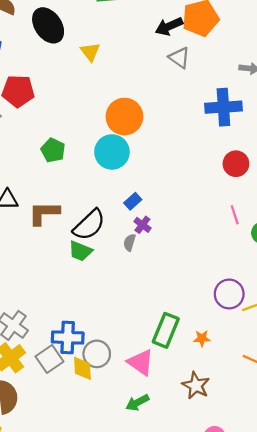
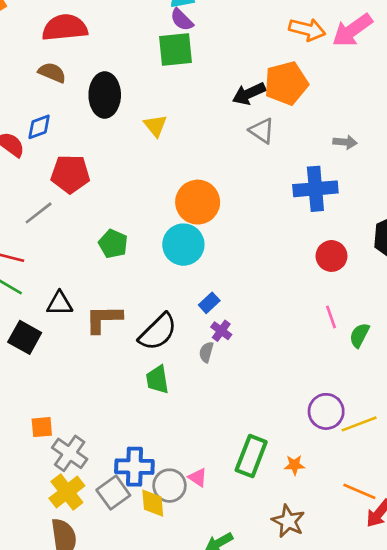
black ellipse: (48, 25) -> (105, 95), turned 36
green trapezoid: (80, 251) -> (157, 380), moved, turned 60
pink triangle: (141, 362) -> (198, 477), moved, size x0.6

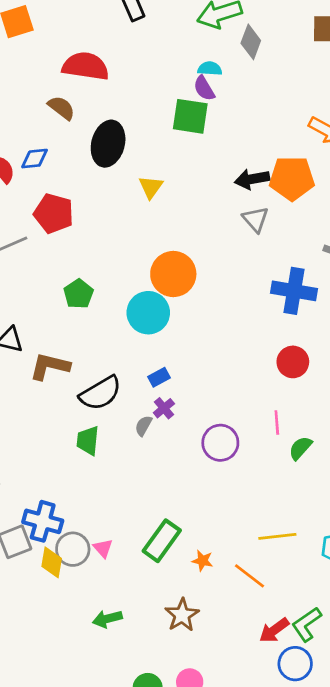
purple circle: (326, 411) -> (220, 443), moved
orange line: (359, 491) -> (250, 576), moved

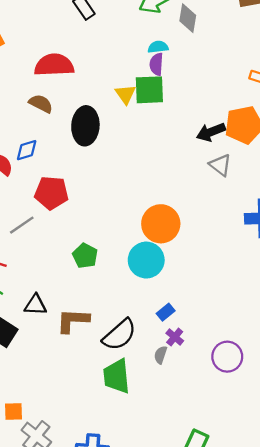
purple semicircle: (204, 88) -> (156, 64), turned 45
yellow triangle: (151, 187) -> (125, 94), moved
green trapezoid: (88, 441) -> (117, 376), size x1.4

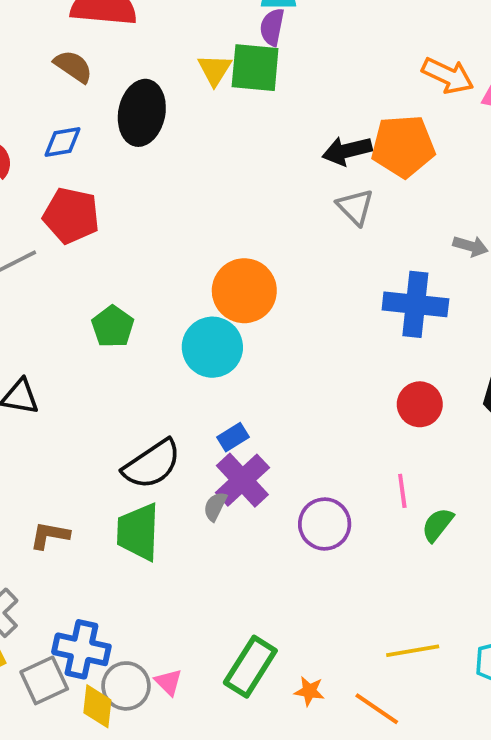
blue diamond: (27, 150) -> (63, 142), moved
brown L-shape: (73, 321) -> (50, 535), moved, size x0.7
purple cross: (175, 337) -> (242, 480), size x1.8

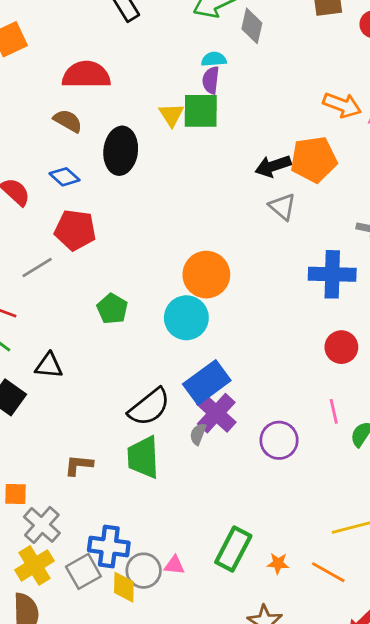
blue diamond: (63, 142) -> (64, 177), turned 56
blue rectangle: (233, 437) -> (207, 382), size x2.0
pink triangle: (168, 682) -> (174, 565), turned -35

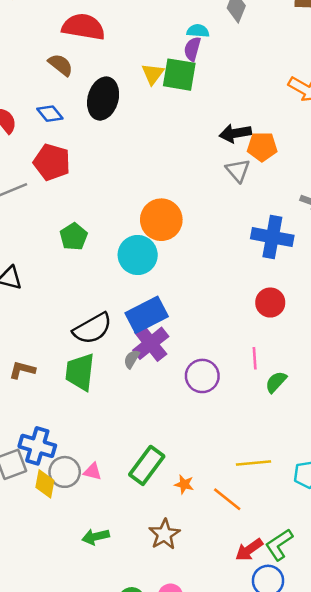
orange pentagon: (314, 159) -> (262, 147), moved, size x0.7

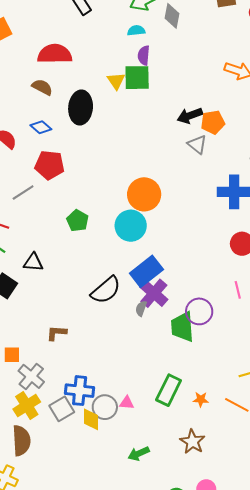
cyan semicircle: (198, 31) -> (136, 31), moved
green trapezoid: (80, 372) -> (182, 327), moved

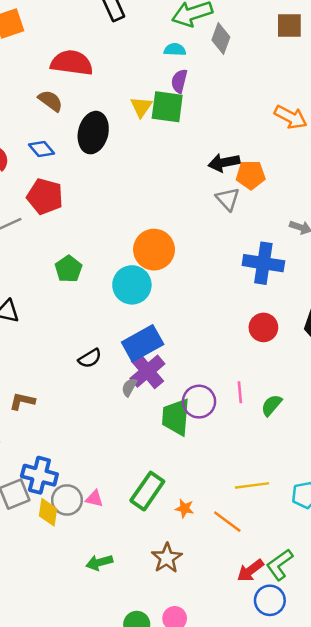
black semicircle: (106, 290) -> (90, 358), size x0.6
pink line: (238, 290) -> (240, 392), moved

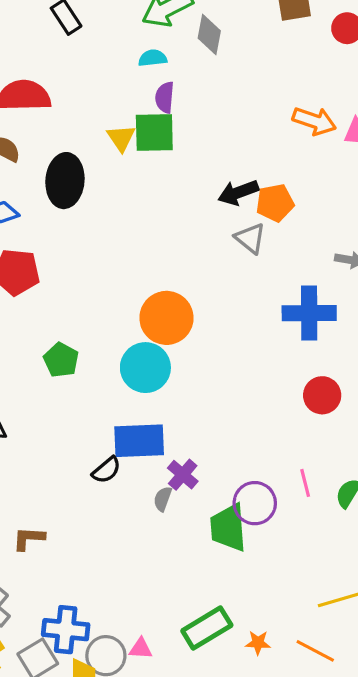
blue rectangle: (143, 343) -> (139, 441), moved, turned 36
purple cross: (147, 371) -> (183, 475), size x0.7
green rectangle: (147, 491) -> (207, 628), turned 33

